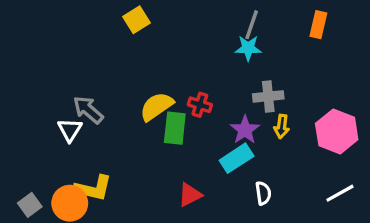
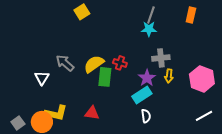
gray arrow: (88, 110) -> (65, 63), moved
white semicircle: (263, 193) -> (146, 116), moved
red triangle: (190, 195) -> (92, 113), moved, turned 35

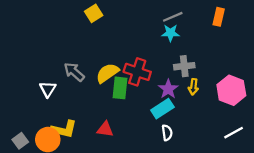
gray line: (151, 15) -> (173, 17), turned 48
red cross: (120, 63) -> (137, 72), size x1.6

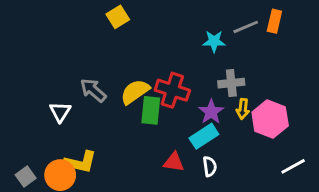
gray line: (173, 17) -> (246, 27), moved
pink hexagon: (231, 90) -> (270, 119), moved
red triangle: (105, 129) -> (174, 162), moved

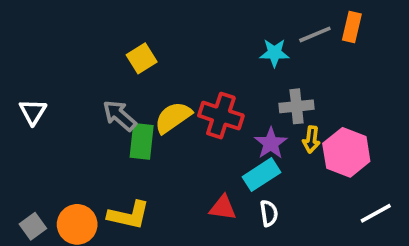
yellow square: (118, 17) -> (142, 58), moved
green rectangle: (151, 110) -> (142, 141), moved
white triangle: (60, 112) -> (33, 112), moved
yellow L-shape: (80, 162) -> (129, 215), moved

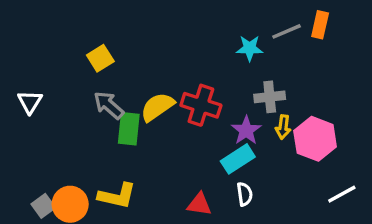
yellow square: (142, 58) -> (100, 58), moved
red triangle: (223, 208) -> (199, 204), moved
gray square: (33, 226) -> (43, 206), moved

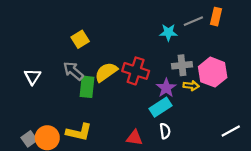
yellow square: (100, 58) -> (80, 39), moved
white triangle: (30, 102) -> (33, 77), moved
yellow arrow: (283, 127) -> (191, 86), turned -91
pink hexagon: (315, 139) -> (213, 72), moved

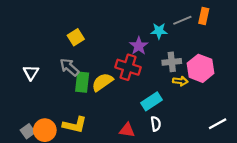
yellow semicircle: (106, 72) -> (102, 82), moved
purple star: (166, 88) -> (139, 46), moved

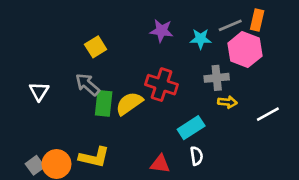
purple star: (139, 46) -> (161, 31), moved, turned -30
pink hexagon: (201, 68) -> (245, 50), moved
white line: (218, 124) -> (268, 114), moved

